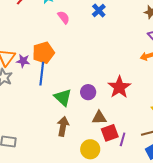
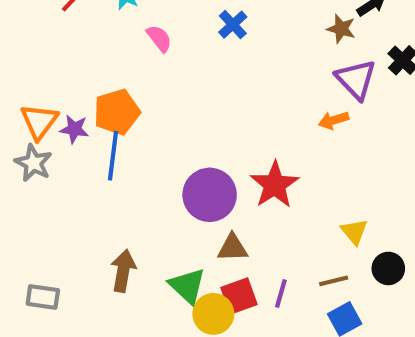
purple circle: (88, 92) -> (210, 195), size x1.6
green triangle: (63, 97) -> (187, 286), moved
brown arrow: (63, 126) -> (123, 271), moved
red square: (110, 133) -> (239, 296), moved

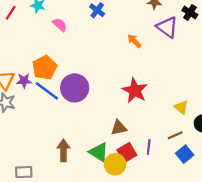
orange arrow: (333, 120) -> (134, 41), moved, turned 72
blue line: (113, 156) -> (47, 91), turned -50
purple circle: (210, 195) -> (75, 88), moved

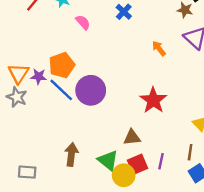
brown line: (175, 135) -> (190, 152), turned -64

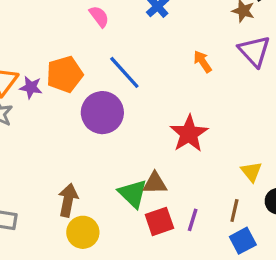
blue line: (61, 90) -> (124, 72), moved
green triangle: (108, 160) -> (133, 194), moved
yellow circle: (124, 175) -> (83, 232), moved

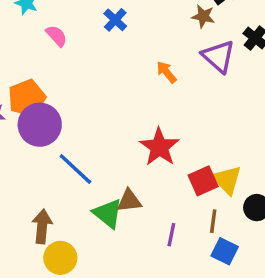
blue line: (124, 72) -> (75, 169), moved
purple circle: (102, 113) -> (40, 125), moved
yellow triangle: (251, 172) -> (227, 180), size x1.4
red square: (159, 221) -> (203, 181), moved
blue square: (243, 241) -> (225, 251), turned -30

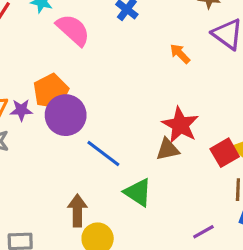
pink semicircle: (57, 36) -> (73, 30), size x1.6
brown triangle: (129, 201) -> (168, 149), moved
purple line: (171, 235) -> (203, 232), moved, turned 55

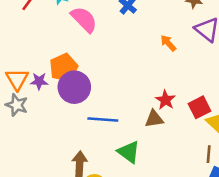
red star: (180, 125) -> (165, 100), size x0.7
red square: (225, 153) -> (199, 107), moved
blue line: (103, 154) -> (103, 119), turned -36

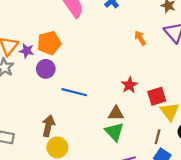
purple circle: (74, 87) -> (46, 69), moved, size x0.7
brown triangle: (154, 119) -> (116, 113), moved
green triangle: (129, 152) -> (114, 132), moved

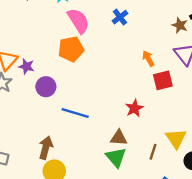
orange pentagon: (49, 43) -> (71, 49), moved
red square: (157, 96) -> (163, 80), moved
brown line: (158, 137) -> (153, 152), moved

